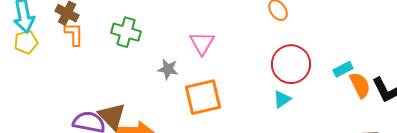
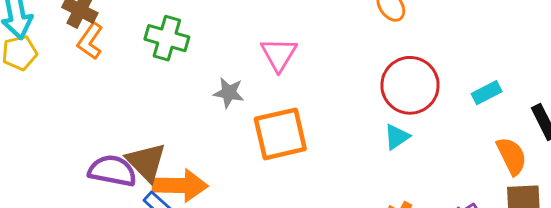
orange L-shape: (74, 34) -> (90, 41), turned -145
orange semicircle: (360, 85) -> (512, 156), moved

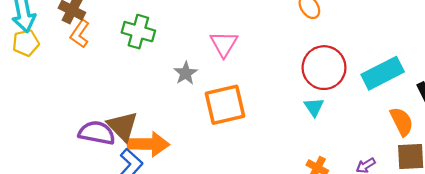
gray star: (229, 93) -> (186, 73), turned 30
cyan rectangle: (487, 93) -> (383, 73), size x1.8
cyan triangle: (397, 137) -> (314, 107), turned -30

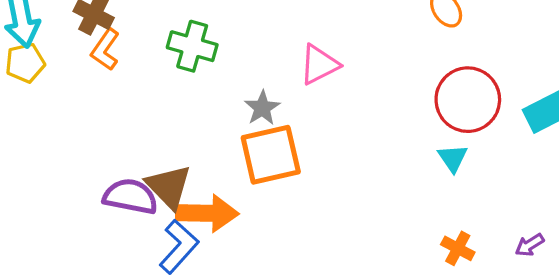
pink triangle: (224, 44) -> (319, 65), turned 32
orange square: (225, 105) -> (271, 155), moved

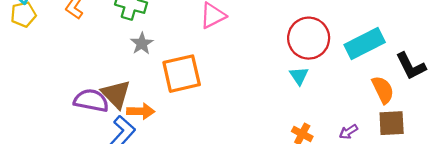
gray star: (262, 108) -> (142, 43), moved
orange arrow: (207, 213) -> (141, 111), size x0.7

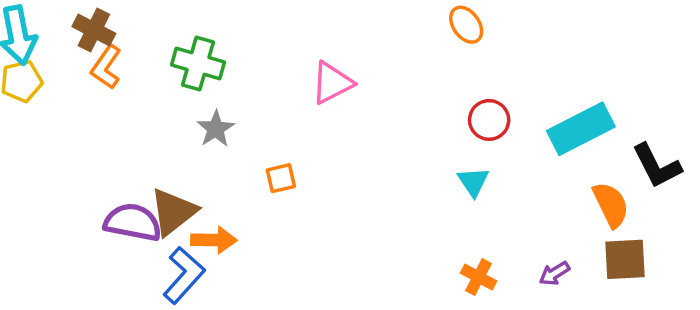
red circle: (309, 38) -> (489, 120), size x0.6
orange square: (182, 74) -> (281, 178), size x0.5
brown triangle: (116, 94) -> (173, 212), turned 36

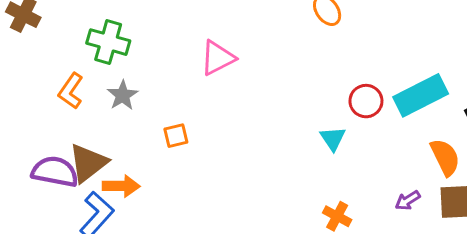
orange L-shape: (106, 67) -> (71, 91), moved
red circle: (489, 120) -> (366, 101), moved
purple arrow: (554, 273) -> (408, 200), moved

